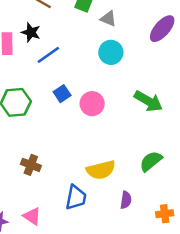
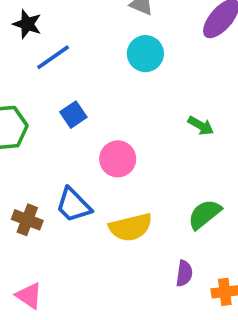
green arrow: (148, 101) -> (201, 126), size x0.6
pink circle: (92, 104) -> (118, 159), moved
blue trapezoid: (76, 197) -> (73, 205), moved, turned 124
purple semicircle: (126, 200) -> (184, 273), moved

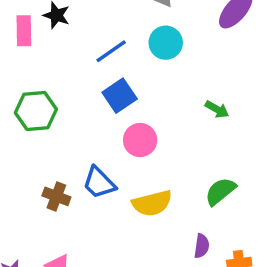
blue line: (53, 57) -> (111, 51), moved
blue square: (73, 115) -> (120, 96), moved, size x1.4

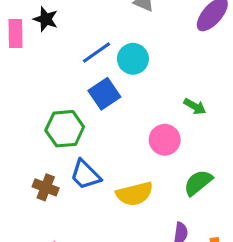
cyan circle: (166, 43) -> (133, 59), moved
green hexagon: (36, 111) -> (65, 129), moved
pink circle: (140, 140) -> (165, 140), moved

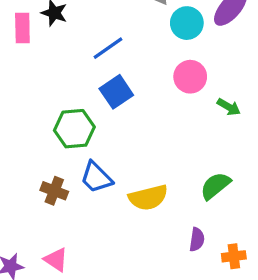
cyan circle: (133, 59) -> (187, 23), moved
green arrow: (195, 106) -> (229, 107), moved
pink circle: (165, 140) -> (190, 77), moved

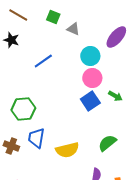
cyan circle: (187, 23) -> (90, 56), moved
blue square: (116, 92) -> (90, 101), moved
blue trapezoid: (96, 177) -> (36, 138), turned 55

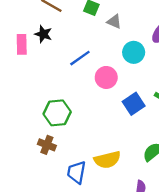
pink circle: (92, 78) -> (106, 77), moved
blue trapezoid: (36, 138) -> (77, 172), moved
brown cross: (11, 146) -> (47, 145), moved

